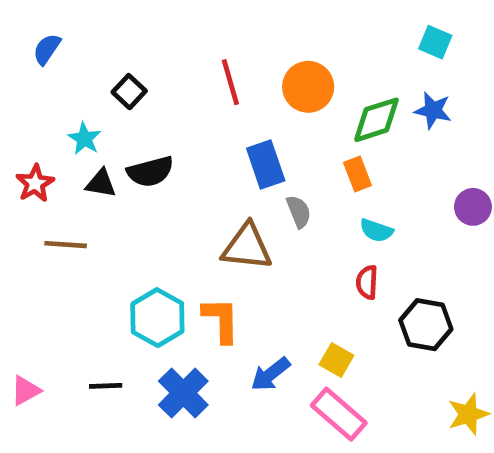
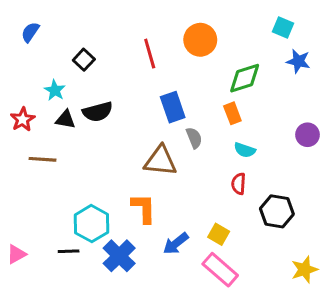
orange circle: (308, 87) -> (200, 40), moved
blue star: (433, 110) -> (298, 61), moved
cyan hexagon: (157, 318) -> (92, 224), moved

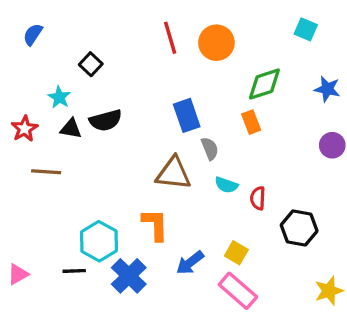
red line: (150, 54) -> (170, 38), moved
blue star: (298, 61) -> (327, 89), moved
cyan semicircle: (245, 150) -> (226, 185), moved

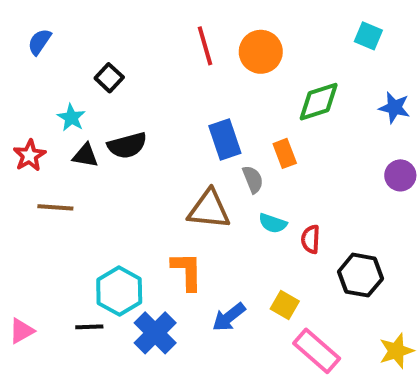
orange rectangle: (251, 122) -> (285, 153), moved
pink rectangle: (238, 291) -> (317, 351), moved

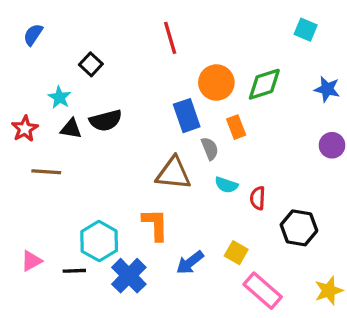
orange circle: (261, 52) -> (216, 82), moved
pink triangle: (21, 331) -> (31, 261), moved

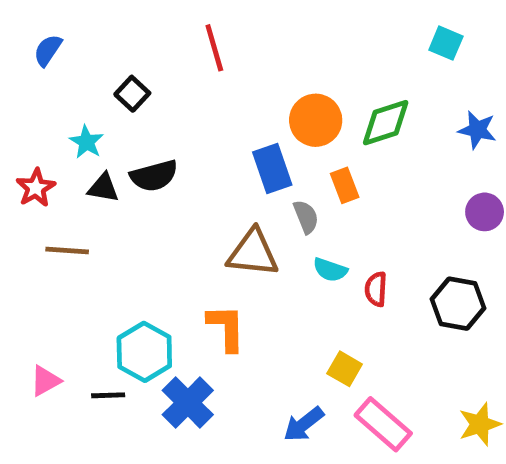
red line: (170, 38) -> (214, 48), moved
black hexagon: (299, 228) -> (458, 304), moved
blue arrow: (190, 263) -> (304, 424), moved

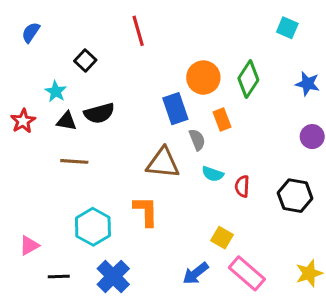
green diamond: (386, 123) -> (248, 79), turned -39
brown line: (67, 251) -> (74, 161), moved
black line: (108, 395) -> (59, 276), moved
blue cross: (188, 403) -> (113, 276), moved

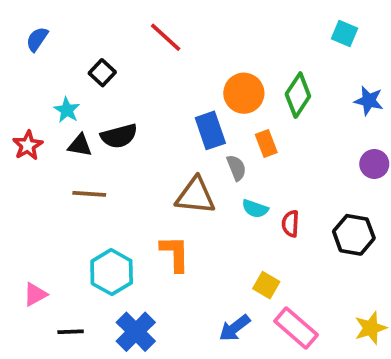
red line: (138, 31) -> (166, 37), turned -32

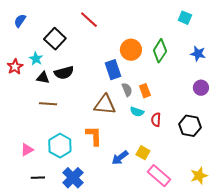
black square: (102, 73) -> (55, 39), size x1.5
orange rectangle: (266, 143) -> (145, 91), moved
red star: (28, 145) -> (15, 67), moved
pink triangle: (35, 294) -> (27, 150), moved
blue arrow: (235, 328) -> (120, 158), moved

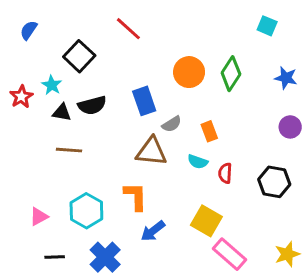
blue rectangle: (113, 70) -> (144, 101), moved
gray semicircle: (127, 90) -> (172, 124), moved, turned 80
yellow square: (143, 153) -> (206, 221), size x1.5
blue arrow: (120, 158) -> (153, 231), moved

